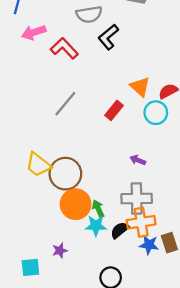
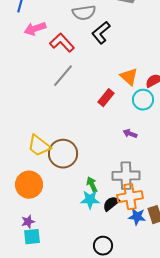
gray line: (65, 104) -> (63, 76), moved
purple arrow: (138, 160) -> (130, 134), moved
orange circle: (76, 204) -> (29, 185), moved
purple star: (60, 250) -> (28, 222), moved

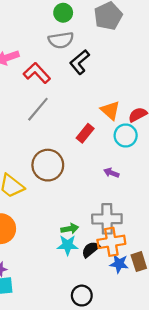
brown circle: (63, 154) -> (48, 165), moved
green arrow: (92, 185) -> (70, 229), turned 105

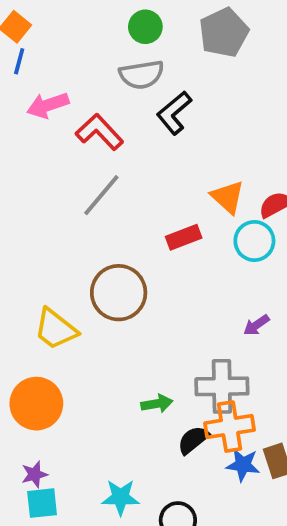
red rectangle: (85, 133) -> (184, 237), turned 30
purple arrow: (111, 173) -> (256, 325), moved, turned -56
cyan star: (68, 245) -> (121, 497), moved

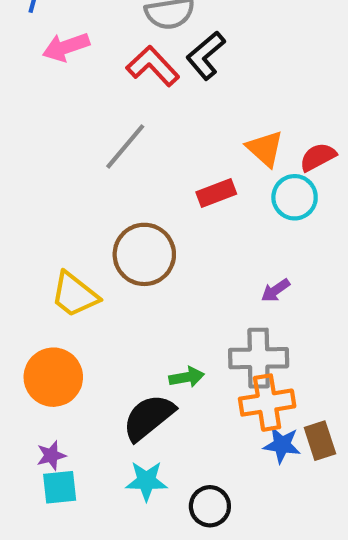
red L-shape: (99, 132) -> (153, 66), moved
purple arrow: (256, 325) -> (276, 290), moved
black semicircle: (193, 440) -> (149, 417), moved, size x1.5

